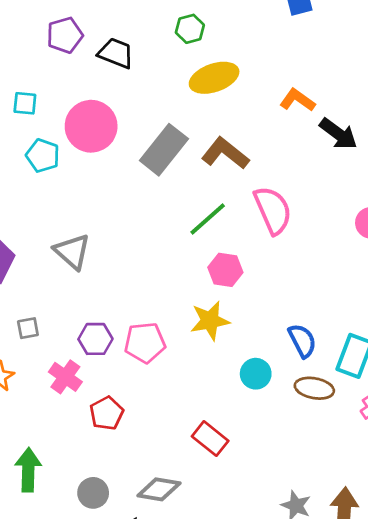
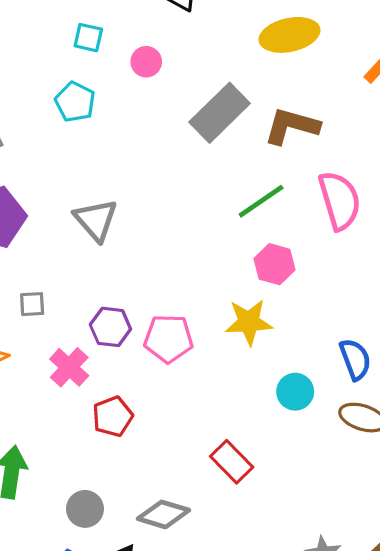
cyan square: (25, 103) -> (88, 38), moved
pink circle: (91, 126) -> (146, 62), moved, size x0.5
brown L-shape: (225, 153) -> (292, 126), turned -30

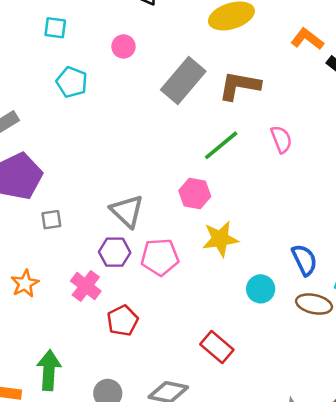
cyan square: (88, 38) -> (55, 28), moved
pink semicircle: (340, 200) -> (281, 139), size x0.6
gray triangle: (96, 220) -> (127, 211), moved
pink hexagon: (275, 264) -> (195, 194), moved
gray square: (32, 304) -> (51, 220), moved

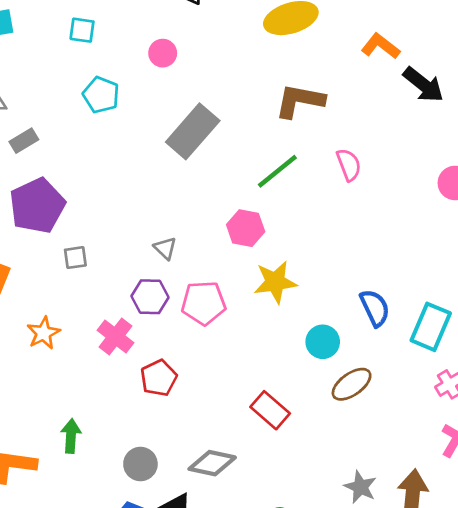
gray rectangle: (183, 80) -> (193, 131), moved
gray triangle: (127, 211) -> (165, 248), size x0.6
brown ellipse: (314, 304) -> (352, 384), moved, turned -48
green arrow: (49, 370) -> (71, 436), size x0.7

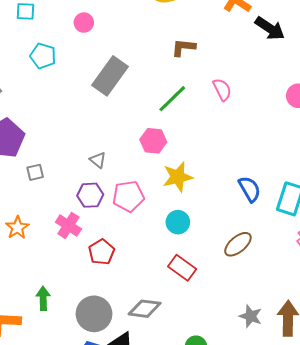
brown L-shape: (300, 101) -> (183, 48), size x0.7
cyan circle: (323, 342) -> (178, 222), moved
gray circle: (140, 464) -> (94, 314), size x1.5

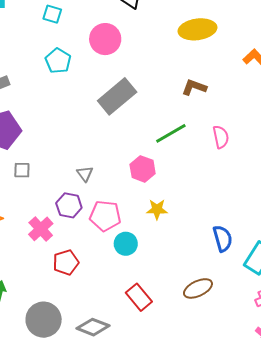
pink circle: (84, 23) -> (105, 39), size x1.6
yellow star: (178, 177) -> (157, 209), size x0.7
cyan circle: (178, 222) -> (126, 244), moved

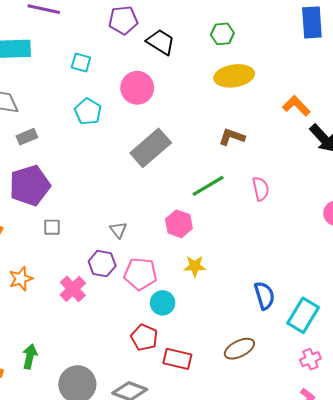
red pentagon: (66, 262) -> (144, 337), moved, turned -30
red rectangle: (139, 297) -> (177, 359), turned -36

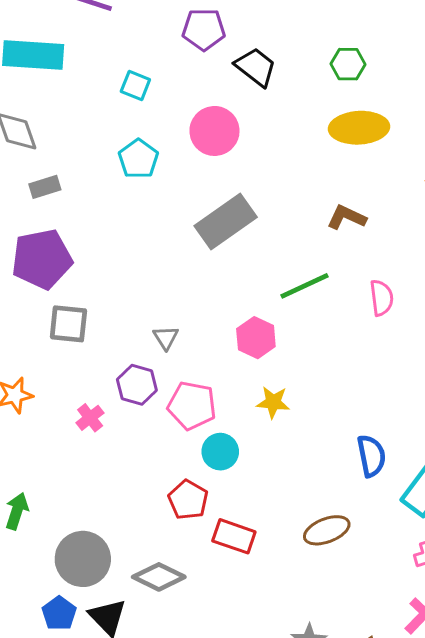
gray square: (52, 227) -> (68, 324), size x1.5
pink cross: (73, 289) -> (90, 418), size x0.7

